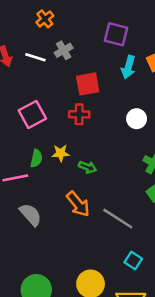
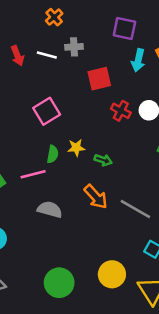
gray cross: (64, 50) -> (74, 47), turned 30
red cross: (79, 114) -> (121, 111), moved, turned 30
gray semicircle: (31, 215) -> (50, 210), turned -30

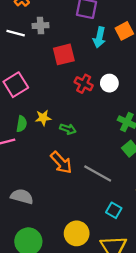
gray semicircle: (50, 210) -> (22, 196), moved

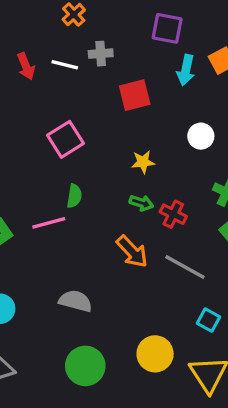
red cross: (84, 84) -> (173, 214), moved
yellow star: (43, 118) -> (143, 162), moved

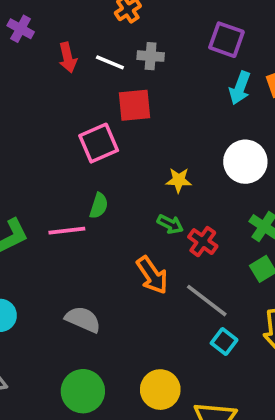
red square: (135, 95) -> (135, 105), moved
white circle: (201, 136) -> (245, 162), size x1.5
cyan square: (208, 320) -> (224, 342), moved

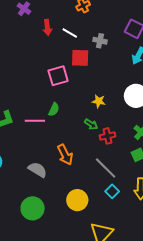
gray cross: (151, 56) -> (100, 41), moved
red cross: (203, 242) -> (107, 136), turned 35
orange arrow: (152, 275) -> (65, 155), moved
yellow circle: (160, 390) -> (77, 200), moved

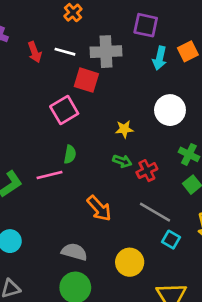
gray cross: (100, 41) -> (106, 52), size x1.6
red square: (80, 58) -> (86, 80), turned 30
gray semicircle: (37, 170) -> (74, 252), moved

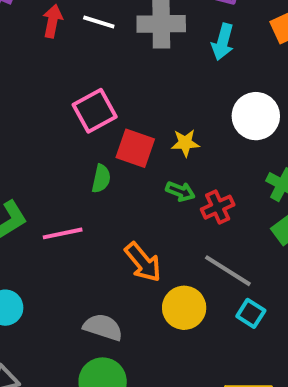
red arrow: (35, 52) -> (53, 21), turned -150
cyan arrow: (160, 58) -> (223, 42), moved
red square: (86, 80) -> (135, 148), moved
pink line: (50, 175) -> (63, 233), moved
yellow circle: (130, 262) -> (184, 308), moved

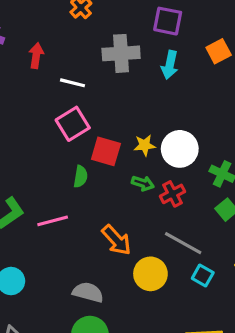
white line: (99, 22) -> (72, 83), moved
white circle: (256, 116) -> (180, 149), moved

